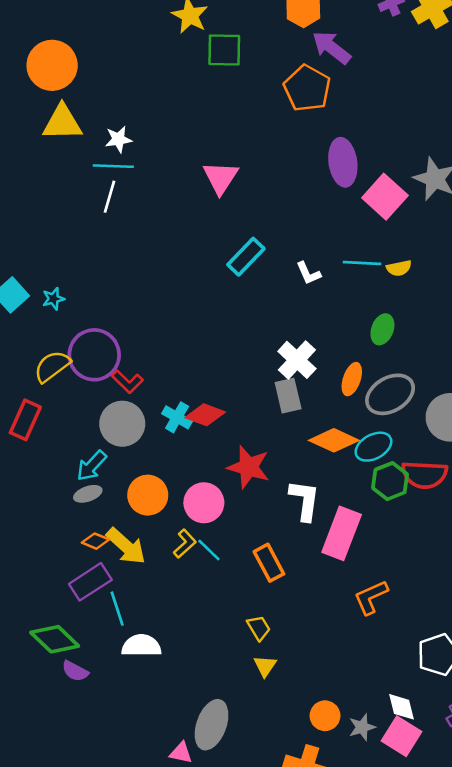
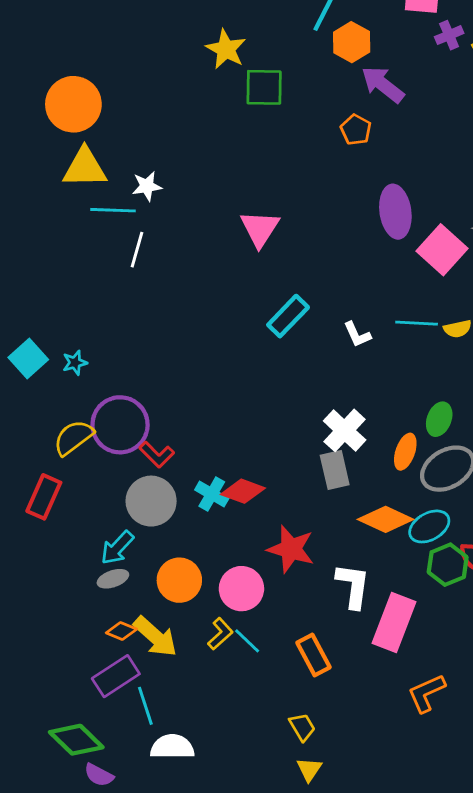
orange pentagon: (307, 88) -> (356, 130), size x0.6
cyan line: (113, 166) -> (113, 210), moved
green ellipse: (382, 329) -> (439, 419), moved

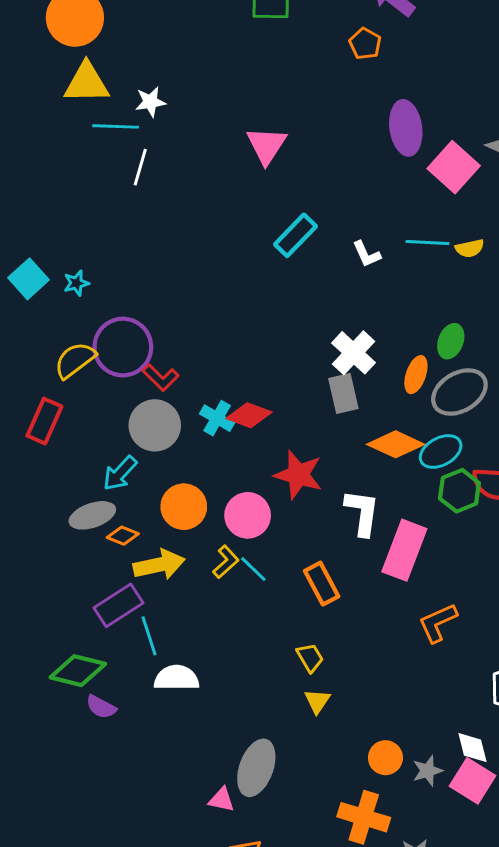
gray ellipse: (113, 579) -> (92, 515), moved, size x1.4
orange diamond: (121, 631) -> (123, 536), moved
yellow arrow: (155, 637) -> (159, 565), turned -54
green diamond: (76, 740) -> (78, 671), turned -30

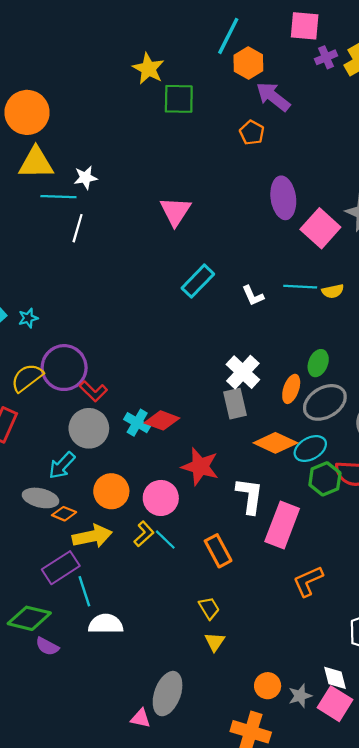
gray ellipse: (92, 515) -> (40, 498), turned 32

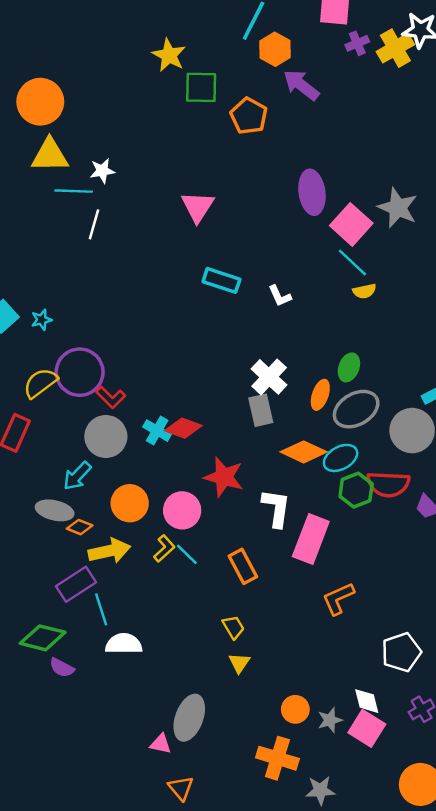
orange pentagon: (252, 133) -> (249, 116), moved, size x1.4
cyan rectangle: (198, 281) -> (221, 280), turned 64
cyan line: (300, 287) -> (352, 263), moved, turned 40

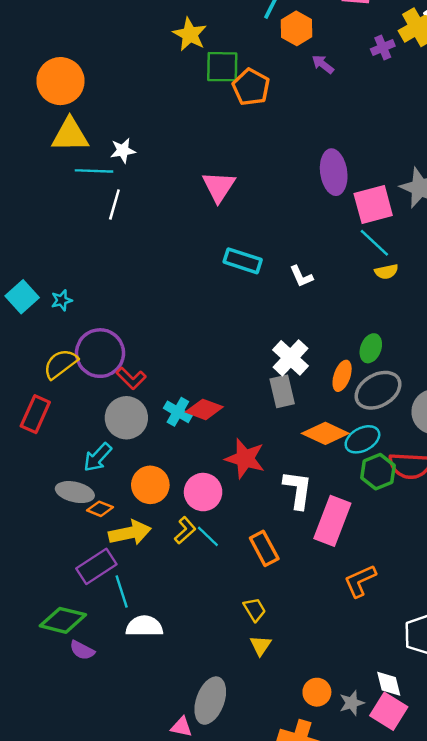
purple cross: (357, 43) -> (383, 48), moved
purple arrow: (301, 85) -> (323, 64), size x0.6
orange pentagon: (249, 116) -> (251, 87), moved
pink square: (351, 224) -> (373, 204), turned 33

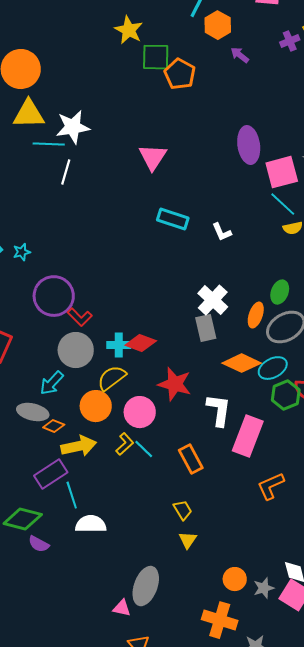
white star: (123, 151) -> (73, 127), size x1.6
yellow semicircle: (60, 364) -> (112, 378), moved
cyan cross: (178, 412) -> (119, 345), turned -30

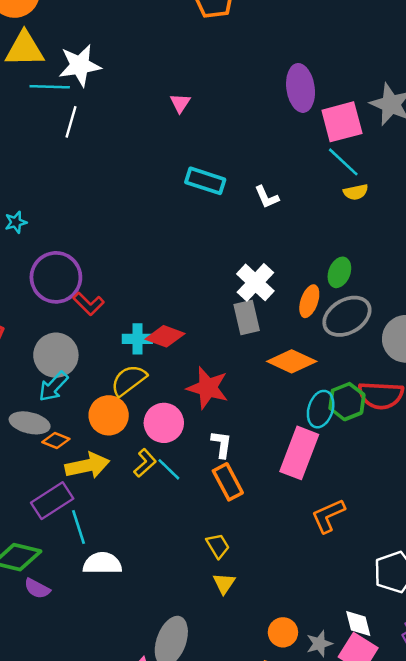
pink triangle: (153, 157) -> (180, 103), size x0.6
gray circle: (76, 350) -> (56, 355), moved
cyan ellipse: (273, 368) -> (321, 409), moved, turned -44
white L-shape: (219, 410) -> (222, 444), moved, size x0.7

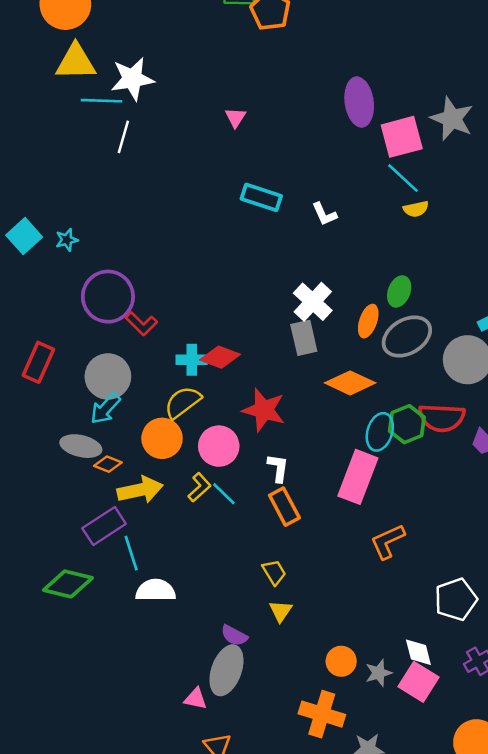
purple semicircle: (37, 588) -> (234, 635), moved

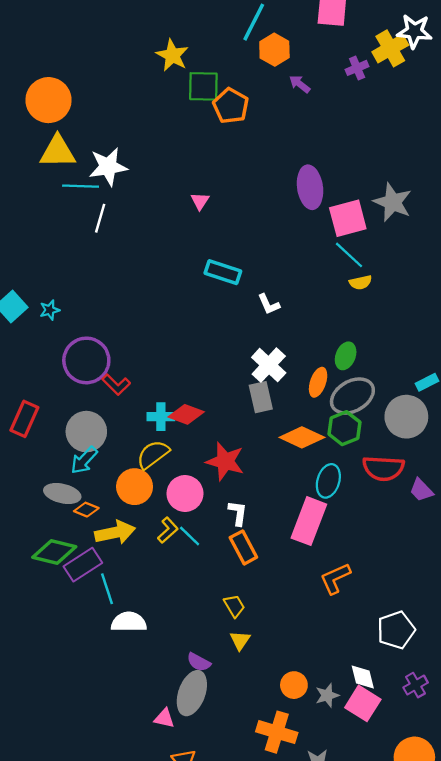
white L-shape: (324, 214) -> (269, 304), moved
green hexagon: (407, 424) -> (344, 428), moved
green diamond: (68, 584) -> (54, 552), moved

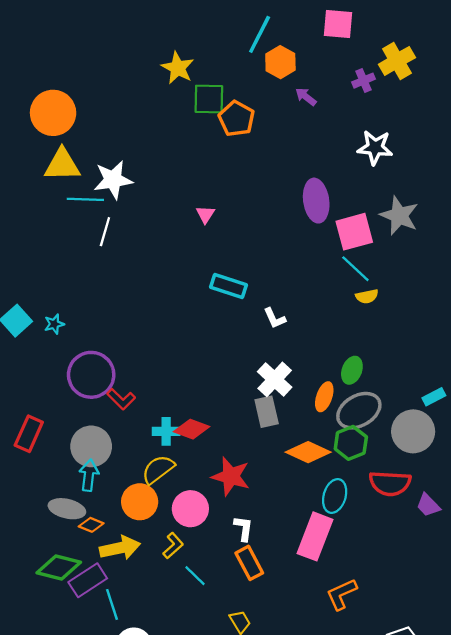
white star: (414, 31) -> (375, 147), moved
cyan arrow: (84, 460) -> (89, 475), turned 144
cyan line: (190, 536) -> (195, 576), moved

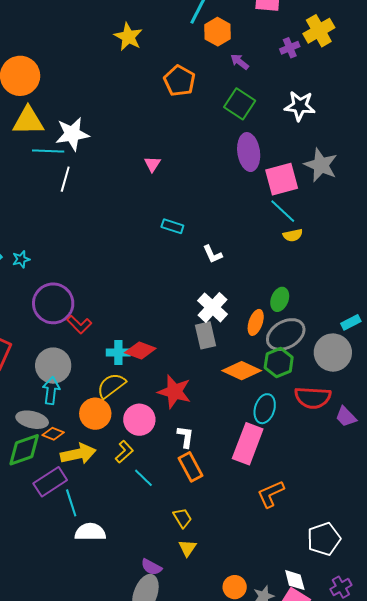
green square: (209, 99) -> (240, 104), moved, turned 32
cyan rectangle: (228, 286) -> (172, 226), size x0.7
green diamond: (59, 568) -> (24, 450), moved, turned -33

